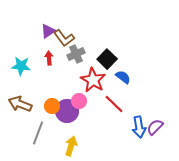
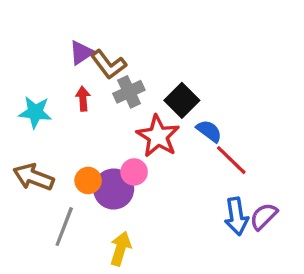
red line: (114, 104) -> (231, 160), moved

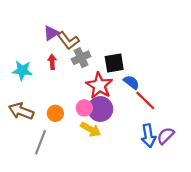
black square: (182, 100) -> (114, 63), turned 36
purple circle: (114, 189) -> (100, 109), moved
yellow arrow: (120, 249) -> (91, 129), moved, turned 102

